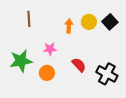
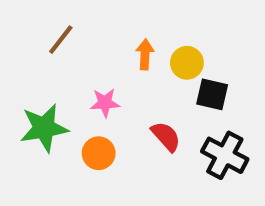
brown line: (29, 19) -> (61, 40), turned 42
yellow circle: (89, 22) -> (187, 63), moved
black square: (110, 22) -> (212, 94), moved, turned -35

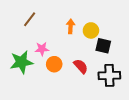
pink star: (105, 103) -> (42, 49), moved
orange circle: (99, 153) -> (54, 64), moved
black cross: (225, 155) -> (109, 75), turned -30

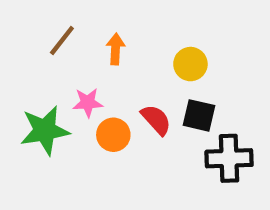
orange arrow: (71, 26) -> (115, 49), moved
black square: (103, 46) -> (199, 115), moved
red semicircle: (81, 66) -> (156, 120), moved

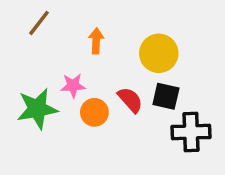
brown line: (62, 40) -> (39, 23), moved
yellow circle: (190, 64) -> (159, 53), size x1.4

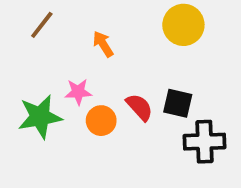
orange arrow: (96, 41) -> (103, 44), turned -35
yellow circle: (159, 53) -> (183, 25), moved

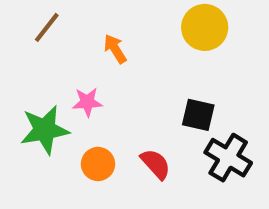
red semicircle: (139, 107) -> (156, 164), moved
orange circle: (101, 121) -> (98, 164), moved
black cross: (205, 142) -> (228, 158), turned 33

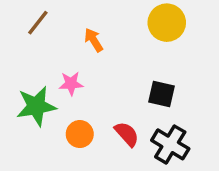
black cross: (228, 158) -> (170, 144), moved

